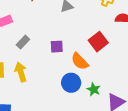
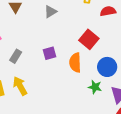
orange semicircle: (80, 61) -> (75, 63), turned 54
blue circle: (71, 83) -> (107, 67), moved

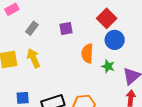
orange semicircle: (75, 63) -> (87, 53), moved
blue circle: (107, 67) -> (115, 40), moved

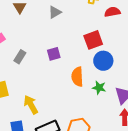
red square: (107, 18) -> (93, 40), turned 30
yellow arrow: (33, 58) -> (31, 105), moved

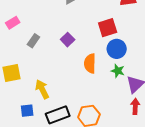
purple square: (54, 54) -> (68, 40), turned -32
green star: (99, 88) -> (118, 71), moved

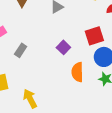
purple square: (68, 40) -> (63, 47), moved

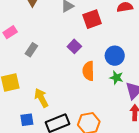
red square: (94, 36) -> (92, 19), moved

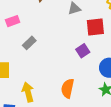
purple square: (74, 46) -> (83, 51), moved
orange semicircle: (88, 71) -> (68, 88), moved

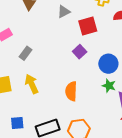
yellow arrow: (28, 92) -> (32, 84), moved

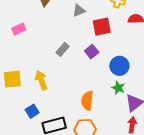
gray rectangle: (26, 53) -> (63, 49), moved
orange semicircle: (71, 91) -> (87, 101), moved
blue square: (17, 123) -> (32, 111), moved, turned -32

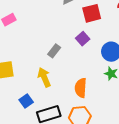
gray rectangle: (63, 49) -> (54, 51), moved
yellow arrow: (41, 80) -> (44, 77), moved

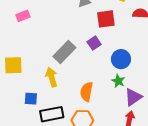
gray rectangle: (54, 51) -> (64, 52), size x1.6
blue square: (26, 101) -> (31, 99), turned 32

